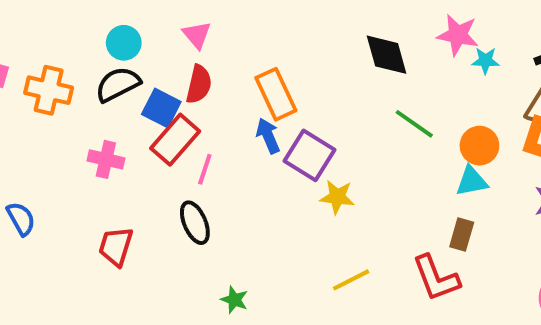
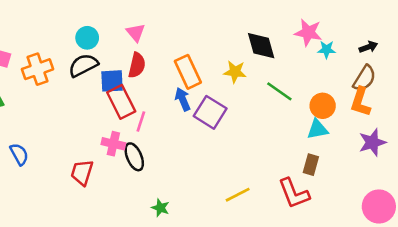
orange cross: (49, 90) -> (37, 69), turned -32
blue square: (161, 108) -> (112, 81), turned -30
red rectangle: (175, 140) -> (121, 102), turned -68
pink cross: (106, 159) -> (113, 144), moved
yellow star: (337, 197) -> (235, 72), moved

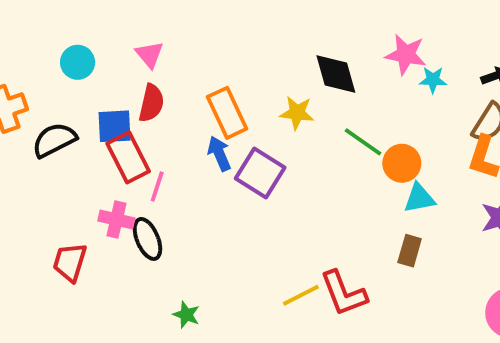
black semicircle: (83, 65) -> (54, 140), moved
orange circle: (323, 106) -> (402, 163), moved
red L-shape: (294, 193) -> (344, 293), moved

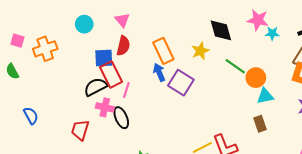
yellow star: (297, 113) -> (200, 51), turned -30
black semicircle: (54, 140) -> (96, 87), moved
brown rectangle: (410, 251) -> (260, 124), turned -35

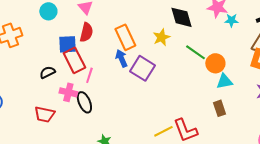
black semicircle: (96, 87) -> (47, 72), moved, size x0.7
red trapezoid: (80, 130) -> (44, 114), turned -95

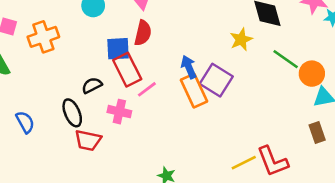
orange rectangle: (125, 37) -> (194, 91), moved
pink line: (89, 75) -> (147, 89), turned 35
black ellipse: (84, 102) -> (72, 113), moved

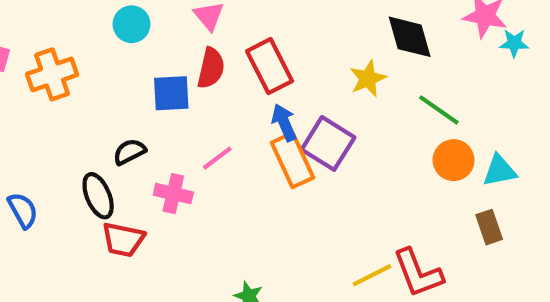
red rectangle: (127, 70) -> (270, 66), moved
orange circle: (312, 74) -> (454, 160), moved

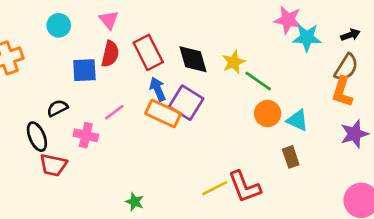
black diamond: (410, 37) -> (193, 59), moved
cyan star: (514, 43) -> (307, 38), size x1.5
yellow star: (368, 79) -> (234, 62), moved
orange rectangle: (293, 160) -> (163, 114), turned -40
cyan triangle: (500, 171) -> (297, 120), turned 35

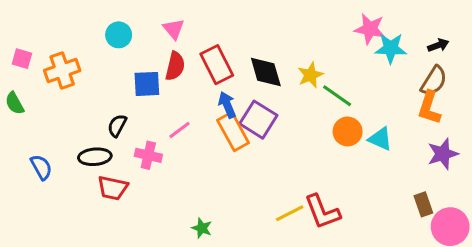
black semicircle: (57, 108) -> (117, 126), turned -35
orange rectangle: (163, 114) -> (233, 131), turned 36
black ellipse: (37, 137) -> (95, 157), turned -72
brown rectangle: (291, 157) -> (423, 204), moved

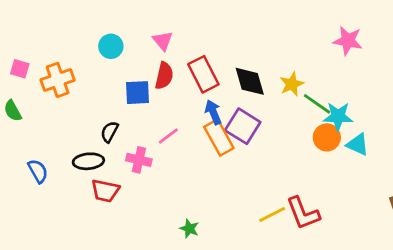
cyan star: (391, 48) -> (338, 116), moved

